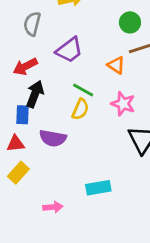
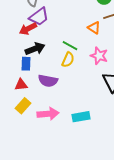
purple trapezoid: (69, 50) -> (39, 17), moved
black arrow: (35, 94) -> (35, 49), turned 48
pink arrow: (53, 207) -> (48, 114), moved, size x1.5

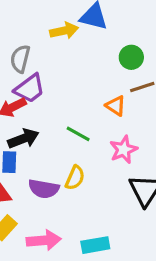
pink star: (99, 56) -> (123, 150), turned 30
yellow semicircle: (68, 60) -> (75, 178), moved

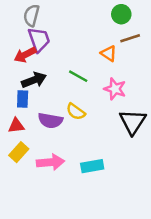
purple trapezoid: (30, 89) -> (39, 40), turned -72
pink star: (123, 150) -> (115, 89), turned -30
yellow semicircle: (75, 178) -> (76, 112), turned 102

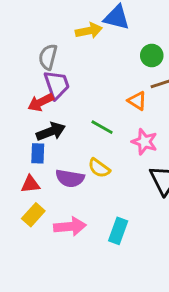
cyan rectangle: (92, 166) -> (118, 231), turned -60

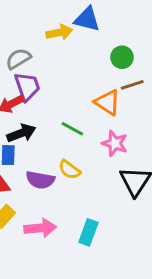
gray semicircle: (48, 57) -> (18, 59), turned 45
orange triangle: (137, 101) -> (107, 102), size x1.4

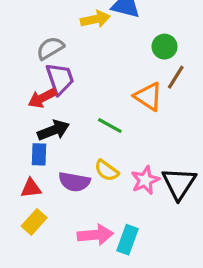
brown line: (132, 85) -> (176, 77), turned -40
pink star: (115, 143) -> (145, 180), moved, turned 30
pink arrow: (40, 228) -> (95, 235), moved

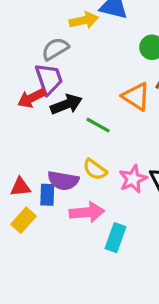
gray semicircle: (50, 48) -> (55, 49), moved
black arrow: (53, 130) -> (66, 104), moved
blue rectangle: (39, 154) -> (47, 195), moved
pink arrow: (95, 235) -> (87, 212), moved

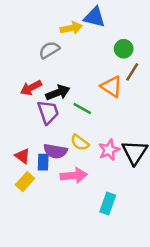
purple trapezoid: (49, 79) -> (48, 112), moved
red triangle: (20, 187) -> (22, 156), turned 42
cyan rectangle: (116, 238) -> (108, 204), moved

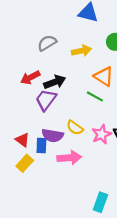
yellow arrow: (71, 28) -> (82, 51), moved
green line: (82, 108) -> (95, 96), moved
purple trapezoid: (48, 112) -> (46, 100), turned -125
cyan rectangle: (108, 204) -> (100, 202), moved

